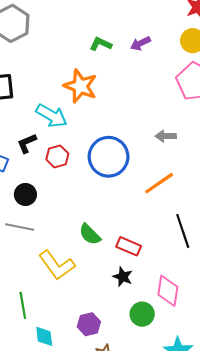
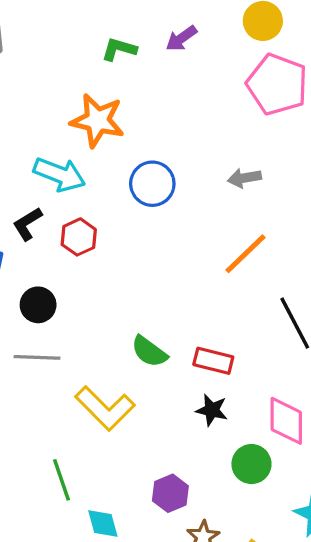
blue circle: (109, 157) -> (152, 184), moved, size x0.7

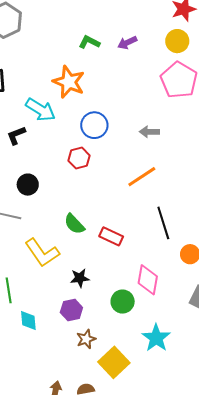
red hexagon: (79, 237) -> (79, 158), moved
black circle: (38, 305) -> (28, 185), moved
black star: (212, 410) -> (80, 278), moved, turned -30

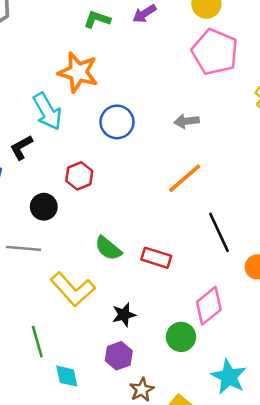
cyan arrow: (41, 110) -> (47, 111), turned 36
red hexagon: (79, 158) -> (79, 176), moved
pink diamond: (148, 280) -> (209, 306), turned 48

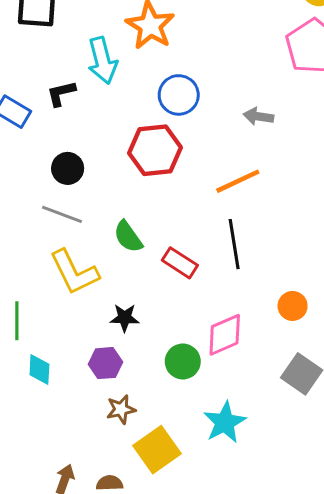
red hexagon: (79, 176) -> (155, 150), moved, size x1.6
black line: (219, 232) -> (234, 244), moved
gray line: (23, 248) -> (62, 214), moved

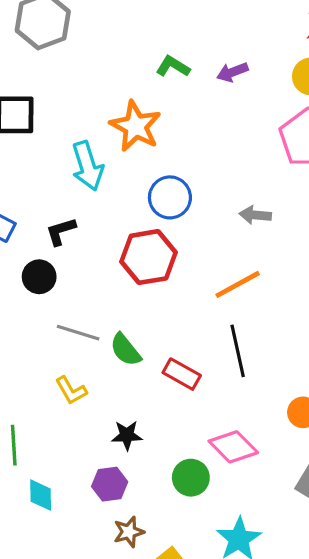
black L-shape: (61, 93) -> (61, 231), moved
black circle: (68, 168) -> (39, 277), moved
gray line: (62, 214) -> (78, 333), moved
yellow L-shape: (74, 272) -> (71, 390), size x0.6
pink diamond: (225, 335) -> (233, 447), turned 72

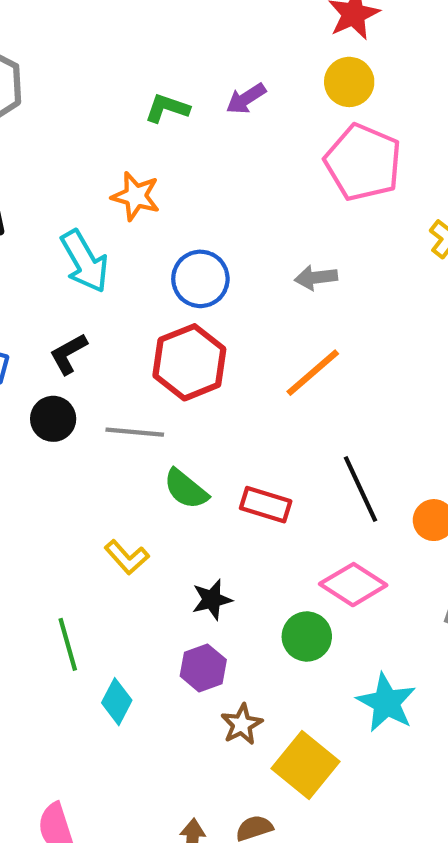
orange star: (136, 126) -> (136, 196), size x0.7
gray line: (78, 333) -> (135, 432), moved
black line: (238, 351) -> (361, 489), moved
cyan diamond: (41, 495) -> (117, 702), turned 40

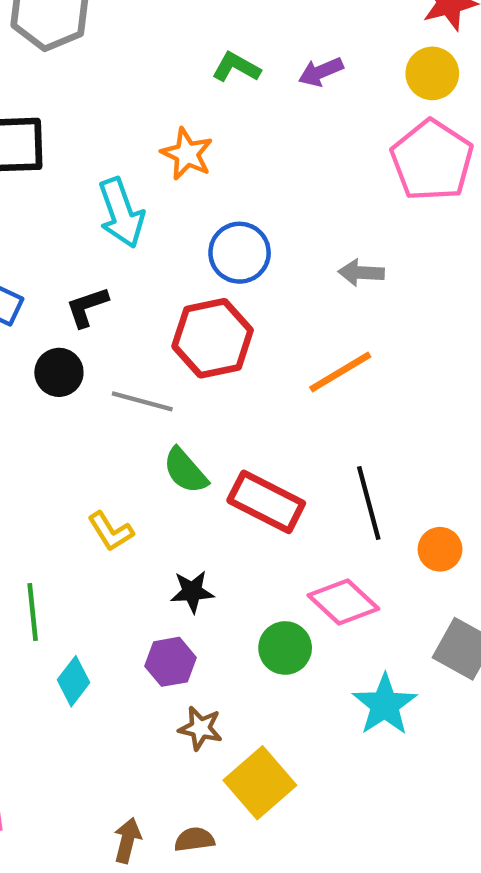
red rectangle: (266, 505) -> (266, 502), size x1.4
cyan star: (386, 703) -> (385, 705), moved
brown star: (242, 724) -> (200, 728), turned 30

